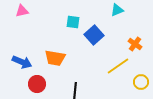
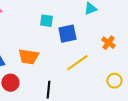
blue square: (94, 35) -> (67, 34), turned 30
yellow line: (118, 66) -> (77, 63), moved

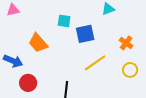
orange trapezoid: (28, 57) -> (38, 43), moved, turned 40
yellow circle: (114, 81) -> (130, 70), moved

